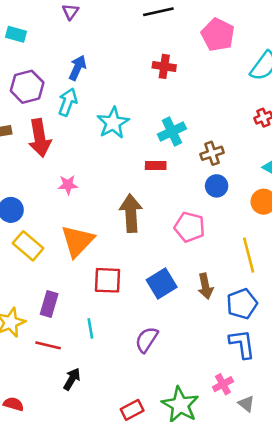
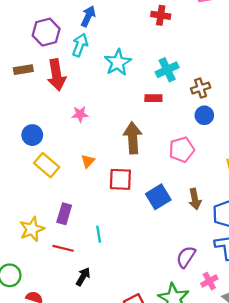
pink pentagon: (190, 227) -> (182, 150), turned -30
orange triangle: (77, 241) -> (88, 161), size x0.5
red square: (107, 280) -> (120, 179), moved
purple semicircle: (147, 340) -> (186, 257), moved

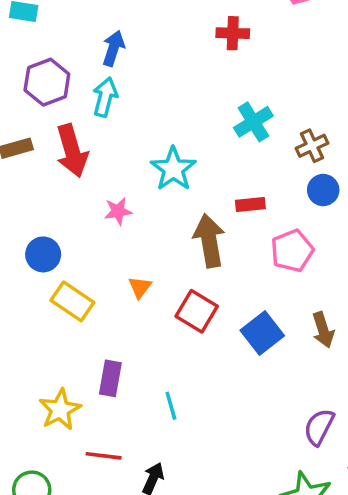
cyan star: (118, 62) -> (173, 169), moved
red rectangle: (153, 98) -> (250, 204), moved
red square: (120, 179) -> (197, 311), turned 35
red line: (63, 248) -> (104, 456), moved

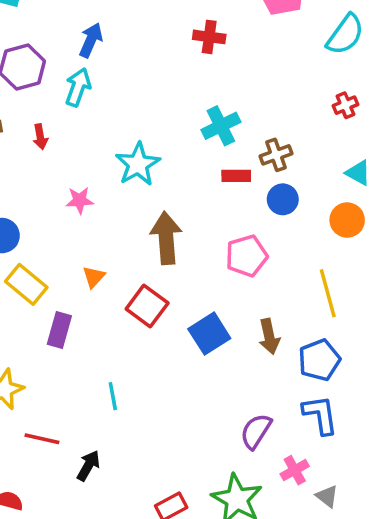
red arrow: (72, 151) -> (40, 137), size x0.5
red rectangle: (250, 204) -> (236, 176), moved
purple rectangle: (110, 378) -> (59, 330), moved

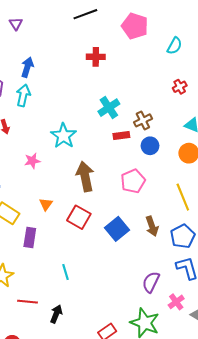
cyan semicircle: (345, 35) -> (175, 46), size x0.7

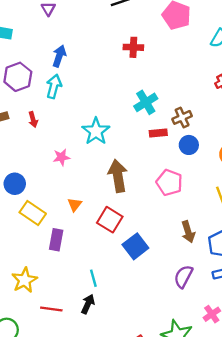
pink pentagon: (133, 181) -> (169, 183), turned -30
blue square: (117, 229) -> (135, 246), moved
purple semicircle: (151, 282) -> (183, 277), moved
black arrow: (56, 314) -> (88, 304), moved

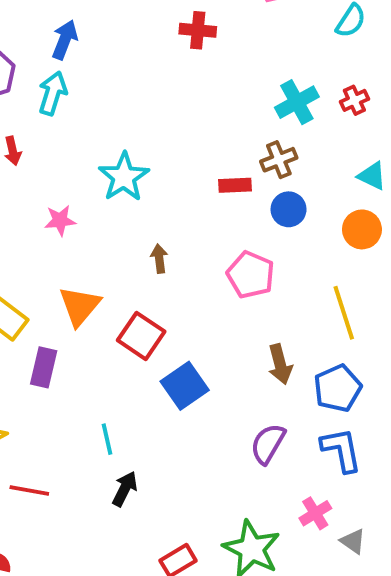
cyan cross: (146, 102) -> (297, 102), moved
brown arrow: (118, 176) -> (159, 259), size x0.5
orange triangle: (75, 205) -> (80, 306), size x1.6
black arrow: (88, 304) -> (125, 489), moved

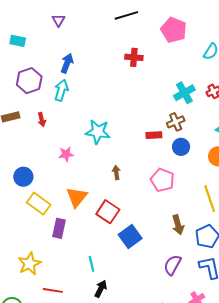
cyan star: (124, 177) -> (98, 132), turned -30

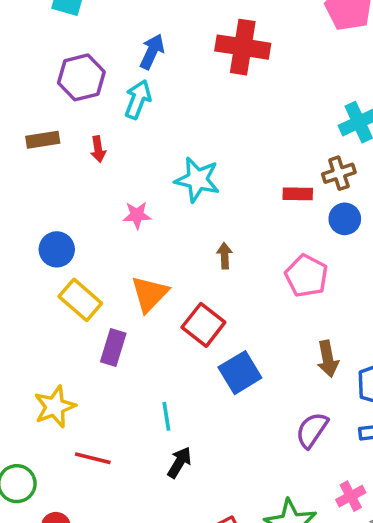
red cross: (134, 57) -> (243, 47), moved, size x1.6

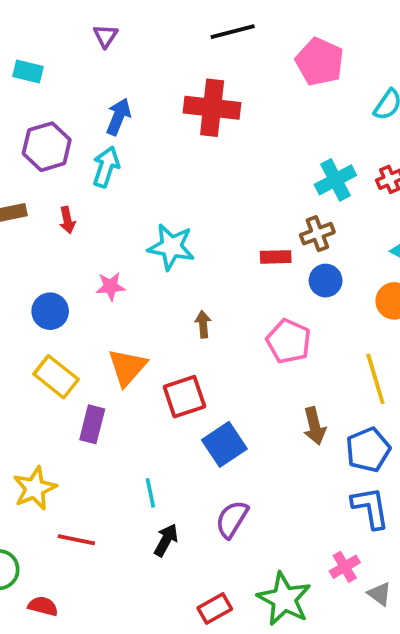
blue circle: (57, 249) -> (50, 311), moved
red square: (203, 325) -> (184, 397), turned 36
purple semicircle: (312, 430) -> (232, 519), moved

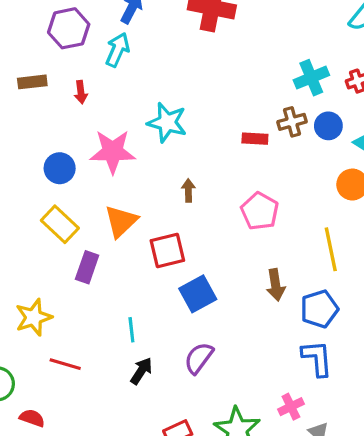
blue circle: (326, 281) -> (328, 126), moved
pink star: (111, 286) -> (113, 152), size x1.8

